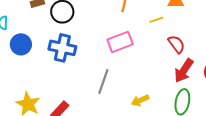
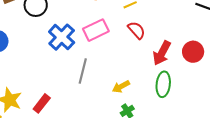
red semicircle: (176, 44) -> (137, 30), moved
blue cross: (62, 48) -> (62, 37), moved, turned 36

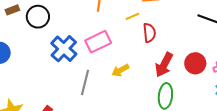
red semicircle: (137, 30) -> (149, 33), moved, turned 36
yellow arrow: (121, 87) -> (120, 70), moved

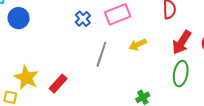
blue cross: (64, 49) -> (83, 19), size x0.6

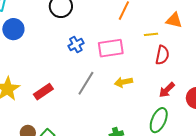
red arrow: (182, 42) -> (167, 90), size x0.7
red rectangle: (58, 84) -> (43, 92), moved

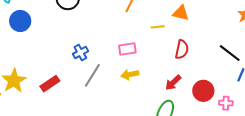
blue cross: (76, 45) -> (80, 53), moved
pink rectangle: (111, 48) -> (127, 49), moved, size x0.7
red semicircle: (162, 55) -> (182, 49), moved

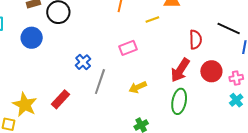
blue circle: (20, 21) -> (32, 38), moved
red semicircle: (182, 49) -> (195, 40), moved
yellow arrow: (130, 75) -> (138, 87), moved
red arrow: (173, 83) -> (180, 70), size x1.4

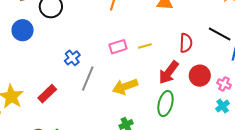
yellow line: (152, 19) -> (145, 46), moved
pink cross: (236, 78) -> (224, 84), turned 32
yellow arrow: (138, 87) -> (125, 87), size x1.4

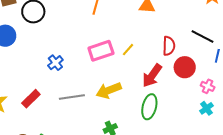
yellow line: (145, 46) -> (128, 50), turned -32
pink rectangle: (118, 47) -> (101, 51), size x1.4
red circle: (200, 76) -> (185, 67), moved
gray line: (88, 79) -> (72, 97), moved, turned 60

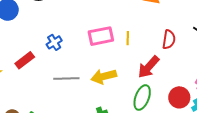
yellow line: (128, 50) -> (128, 38), turned -48
red circle: (185, 67) -> (179, 97), moved
red rectangle: (31, 99) -> (25, 60), moved

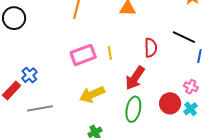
blue cross: (54, 42) -> (29, 75), moved
gray line: (66, 79) -> (40, 108), moved

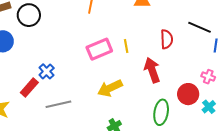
red arrow: (135, 78) -> (152, 70), turned 130
green ellipse: (133, 109) -> (161, 112), moved
cyan cross: (190, 109) -> (209, 107), moved

